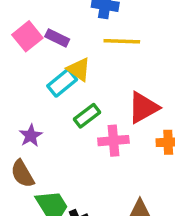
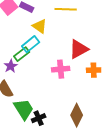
cyan rectangle: (62, 83) -> (31, 44), moved
green rectangle: (87, 116) -> (22, 54), moved

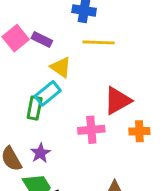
green rectangle: (22, 54) -> (35, 108), turned -42
purple star: (11, 66) -> (40, 153), moved

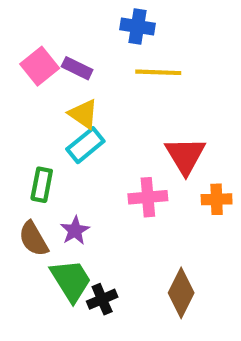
yellow triangle: (61, 67) -> (83, 114), moved
red triangle: (118, 101) -> (185, 156), turned -32
green rectangle: (35, 108) -> (42, 185), moved

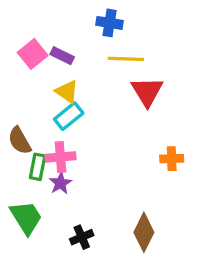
red triangle: (185, 156) -> (147, 92), moved
green rectangle: (42, 185) -> (38, 167), moved
pink cross: (148, 197) -> (60, 157), moved
brown semicircle: (33, 239) -> (20, 141), moved
green trapezoid: (71, 280) -> (26, 218), moved

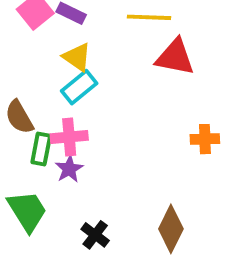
red triangle: (147, 92) -> (175, 57), turned -48
black cross: (82, 237) -> (95, 235), turned -30

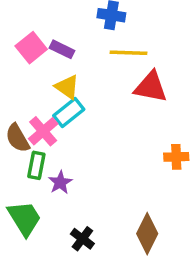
pink cross: (69, 137) -> (43, 131), moved, turned -36

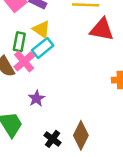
green rectangle: (36, 165) -> (19, 42), moved
brown diamond: (147, 234) -> (81, 135), moved

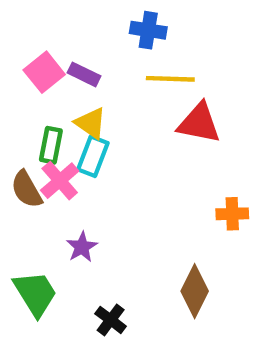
cyan rectangle: (43, 48) -> (93, 156), turned -30
brown diamond: (81, 135) -> (195, 291), moved

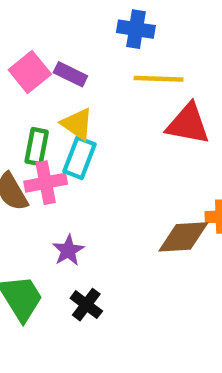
pink cross: (60, 181) -> (46, 183), turned 30
brown diamond: (195, 291) -> (183, 237), moved, turned 60
black cross: (111, 320) -> (86, 305), moved

